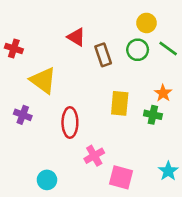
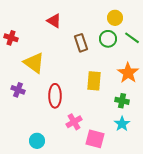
red triangle: (76, 37) -> (54, 21), moved
orange star: (163, 93) -> (128, 73), size x1.5
green cross: (153, 115) -> (122, 101), moved
cyan star: (168, 171) -> (122, 124), moved

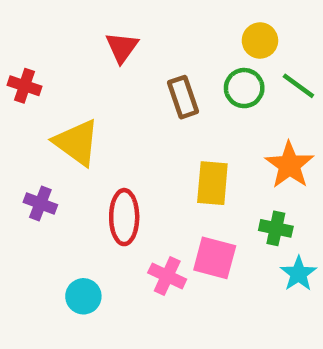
red triangle: (54, 21) -> (122, 47), turned 35
pink cross: (74, 122) -> (167, 276), turned -35
cyan star: (122, 124) -> (298, 274), moved
pink square: (95, 139) -> (215, 258), moved
cyan circle: (37, 141) -> (83, 296), moved

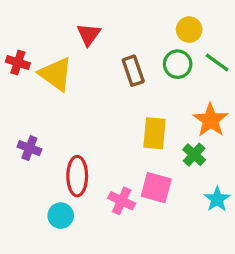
yellow triangle: (77, 142) -> (56, 74), moved
red ellipse: (124, 217) -> (77, 176), moved
green cross: (276, 228) -> (194, 155), moved, turned 30

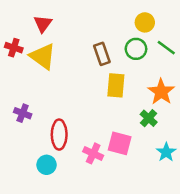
red triangle: (89, 34) -> (43, 24), moved
yellow rectangle: (155, 133) -> (116, 85), moved

